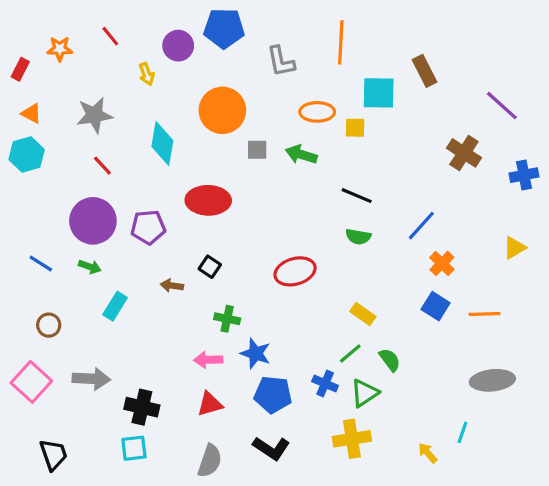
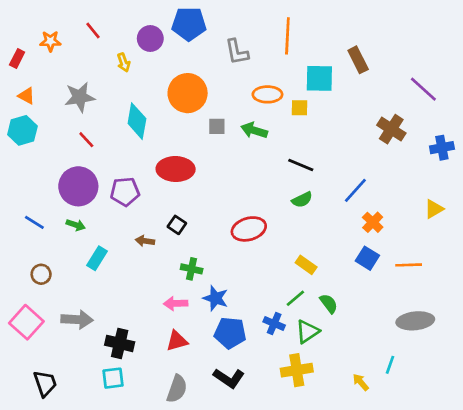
green semicircle: (358, 237) -> (302, 200), turned -36

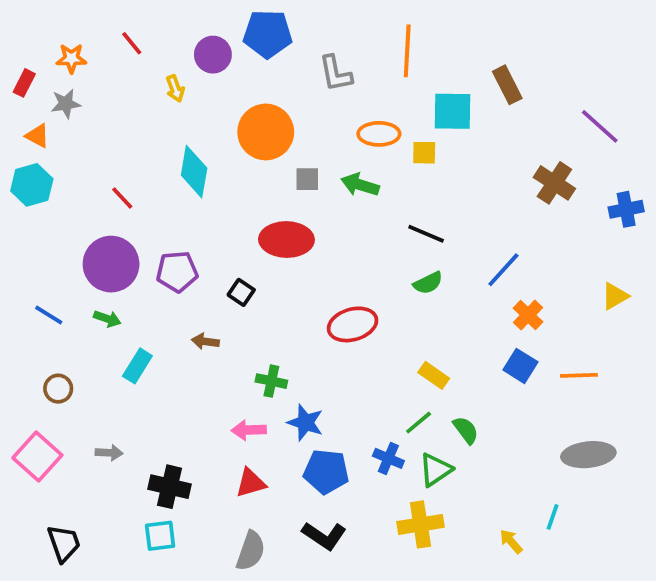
gray star: (80, 97) -> (66, 104), moved, size x0.7
red ellipse: (176, 169) -> (286, 240), moved
black square: (177, 225) -> (241, 292), moved
gray arrow: (77, 320) -> (109, 453), size x0.6

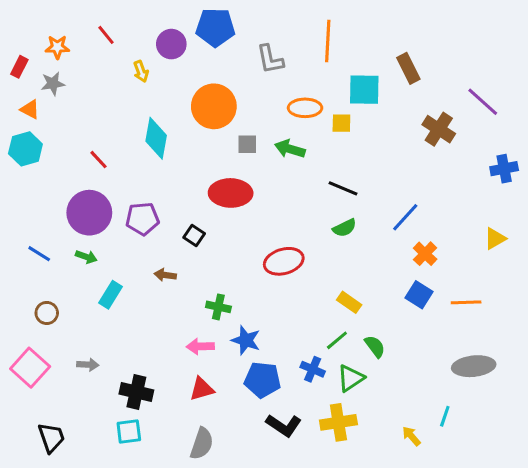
brown cross: (554, 183) -> (439, 129), moved
black L-shape: (324, 536) -> (284, 425), moved

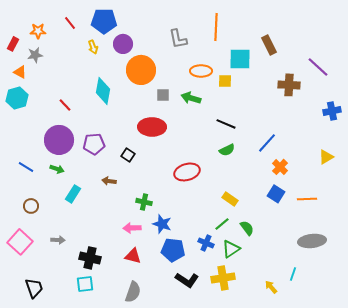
blue pentagon: (215, 27) -> (104, 21), moved
purple circle: (171, 44) -> (123, 44), moved
brown cross: (439, 129) -> (289, 85), turned -30
red triangle: (202, 389) -> (133, 256), turned 30

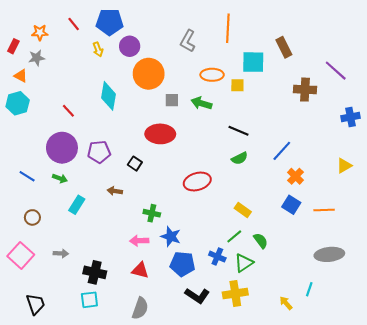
gray L-shape: (178, 39) -> (188, 41), turned 40

